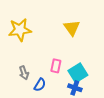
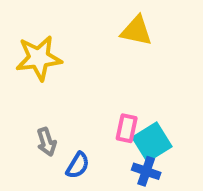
yellow triangle: (72, 28) -> (136, 31), moved, turned -42
pink rectangle: (56, 66) -> (127, 128), moved

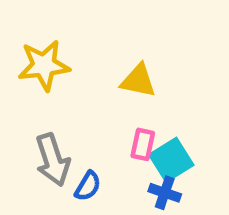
yellow triangle: (136, 31) -> (138, 81), moved
gray arrow: (47, 142) -> (53, 160), size x1.6

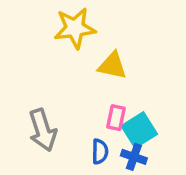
yellow star: (44, 65) -> (75, 28), moved
blue semicircle: (88, 186) -> (100, 152), moved, turned -30

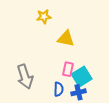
yellow star: (75, 28) -> (44, 17), size x0.6
blue cross: (134, 157) -> (79, 92), turned -32

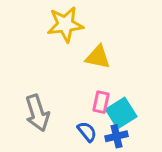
yellow star: (44, 17) -> (65, 24), size x1.6
blue semicircle: (59, 89) -> (87, 132), turned -40

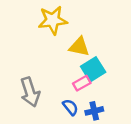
pink rectangle: (101, 102) -> (82, 83), turned 48
cyan square: (121, 113) -> (93, 69), moved

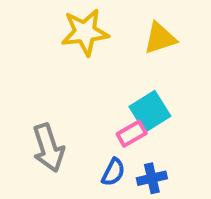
yellow triangle: (79, 47) -> (160, 38), moved, turned -30
blue semicircle: (70, 107) -> (113, 172), turned 66

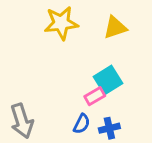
gray arrow: (48, 148) -> (22, 121), moved

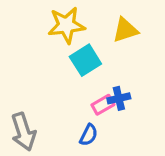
cyan square: (108, 80) -> (85, 60), moved
blue cross: (109, 128) -> (119, 98), moved

